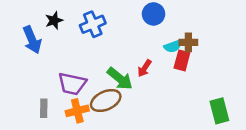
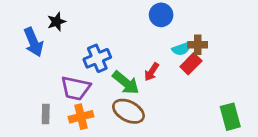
blue cross: (93, 24) -> (97, 58), moved
red rectangle: (182, 60) -> (191, 64), turned 30
brown ellipse: (106, 101) -> (128, 111), moved, turned 52

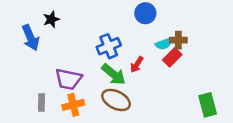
blue cross: (97, 58) -> (109, 46), moved

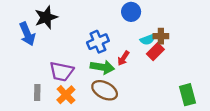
black star: (51, 19) -> (46, 17), size x1.5
green arrow: (114, 74) -> (102, 67), turned -30
orange cross: (73, 105) -> (66, 95), turned -30

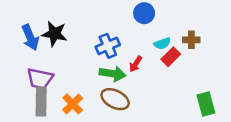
black star: (46, 17) -> (54, 34), moved, turned 30
brown cross: (161, 36) -> (191, 40), moved
purple trapezoid: (62, 72) -> (40, 79), moved
gray rectangle: (37, 92) -> (41, 102), size x1.6

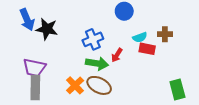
blue arrow: (30, 37) -> (27, 20), moved
red rectangle: (171, 57) -> (147, 49), turned 56
orange cross: (73, 104) -> (75, 85), moved

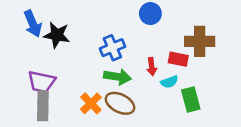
brown cross: (165, 34) -> (200, 41), size x1.6
cyan semicircle: (140, 37) -> (169, 82), moved
red arrow: (117, 55) -> (152, 67), moved, turned -40
green rectangle: (177, 90) -> (191, 100), moved

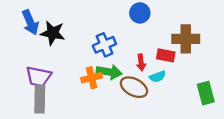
green rectangle: (191, 100) -> (206, 93), moved
orange cross: (91, 103) -> (92, 78), moved, turned 30
brown ellipse: (120, 103) -> (134, 87), moved

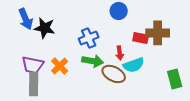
red rectangle: (166, 55) -> (141, 38), moved
cyan semicircle: (157, 77) -> (134, 65), size x1.5
orange cross: (92, 78) -> (60, 66), moved, turned -30

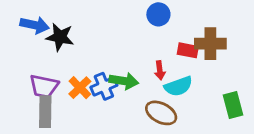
blue arrow: (26, 19) -> (35, 25), turned -55
blue cross: (89, 38) -> (104, 86), moved
brown ellipse: (114, 74) -> (161, 113), moved

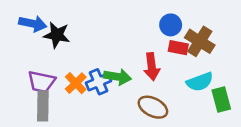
blue circle: (158, 14) -> (171, 25), moved
brown cross: (210, 44) -> (200, 41), turned 32
red arrow: (160, 70) -> (152, 67), size x1.5
cyan semicircle: (178, 86) -> (200, 82), moved

